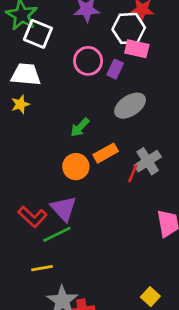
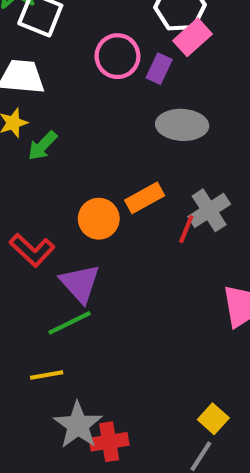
pink rectangle: (137, 49) -> (193, 37), turned -55
gray ellipse: (130, 106) -> (182, 125), turned 36
green arrow: (80, 127) -> (42, 146), moved
red L-shape: (33, 217) -> (32, 250), moved

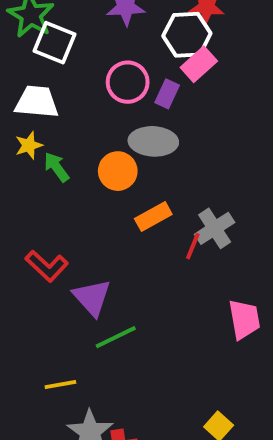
gray ellipse: (182, 125) -> (153, 141), moved
green arrow: (42, 146) -> (56, 167), turned 100
orange circle: (99, 219) -> (118, 171), moved
green line: (70, 323) -> (116, 337), moved

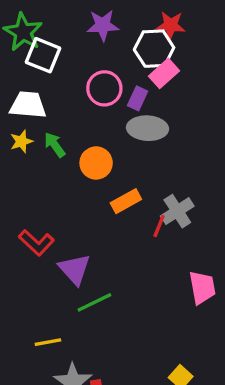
gray ellipse: (153, 141) -> (147, 128), moved
green arrow: (56, 167) -> (55, 145), moved

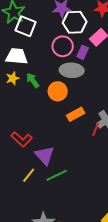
white hexagon: (154, 49) -> (75, 22), moved
gray ellipse: (147, 128) -> (72, 70), moved
yellow line: (48, 342) -> (29, 175), moved, turned -42

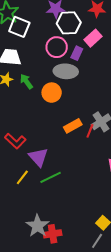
orange rectangle: (76, 114) -> (73, 126), moved

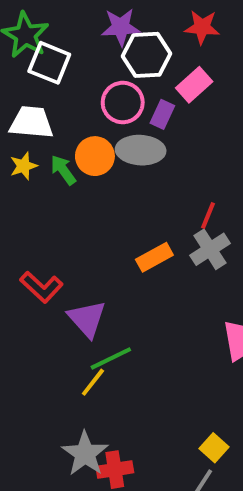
orange circle: (52, 93) -> (95, 156), moved
red line: (90, 131) -> (208, 216), moved
yellow line: (22, 177) -> (93, 382), moved

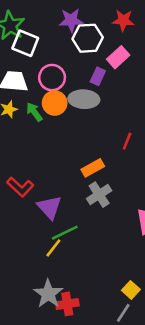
pink circle: (123, 103) -> (52, 78), moved
gray cross: (210, 249) -> (99, 195), moved

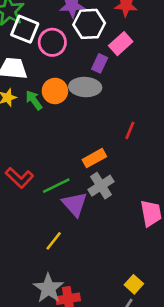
pink circle: (52, 78) -> (52, 42), moved
purple triangle: (50, 207) -> (75, 204), moved
green line: (65, 233) -> (56, 186), moved

